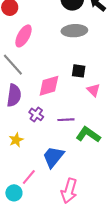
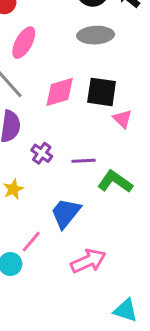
black square: (79, 71) -> (102, 92), size x1.5
pink diamond: (49, 86) -> (60, 92), moved
pink arrow: (69, 191) -> (88, 261), turned -130

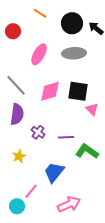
pink ellipse: (24, 43) -> (39, 54), moved

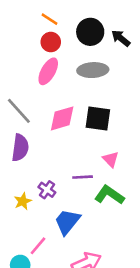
red circle: (13, 31) -> (51, 42), moved
pink triangle: (92, 109) -> (111, 159), moved
purple cross: (38, 132) -> (47, 190), moved

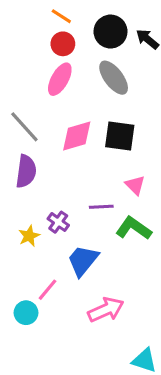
gray ellipse: (93, 70) -> (114, 78), turned 56

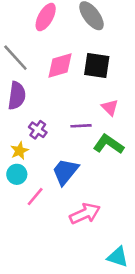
purple cross: (58, 222) -> (38, 130), moved
cyan circle: (26, 313) -> (17, 174), moved

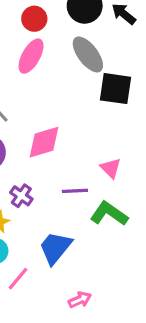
pink diamond: (60, 66) -> (44, 142), moved
black square: (97, 66) -> (116, 89), moved
pink arrow: (85, 214) -> (80, 300), size x0.6

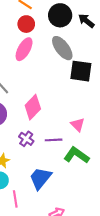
pink diamond: (44, 142) -> (33, 107), turned -30
purple cross: (21, 196) -> (26, 139), moved
pink line: (18, 279) -> (15, 199), turned -49

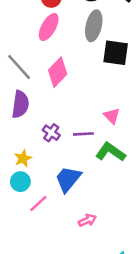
gray ellipse: (62, 48) -> (94, 26), turned 50
pink diamond: (33, 107) -> (58, 72), moved
pink line: (15, 199) -> (38, 203), turned 56

